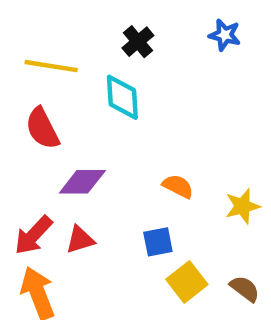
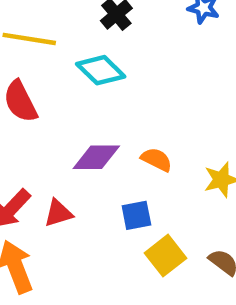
cyan diamond: (122, 97) -> (101, 70), turned -42
purple diamond: (82, 182) -> (96, 157), moved

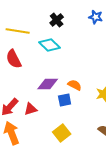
blue square: (136, 215) -> (65, 100), moved
yellow square: (165, 256) -> (62, 133), moved

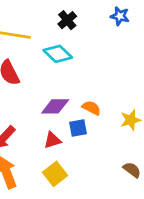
red triangle: (31, 109) -> (52, 140), moved
yellow square: (62, 133) -> (55, 174), moved

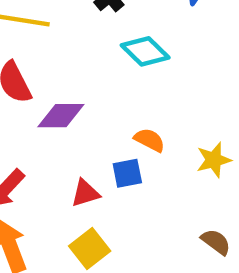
cyan diamond: (58, 54) -> (145, 51), moved
purple diamond: (55, 106) -> (61, 116), moved

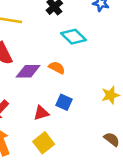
orange semicircle: (149, 140) -> (57, 68), moved
blue square: (127, 173) -> (64, 102), turned 35

